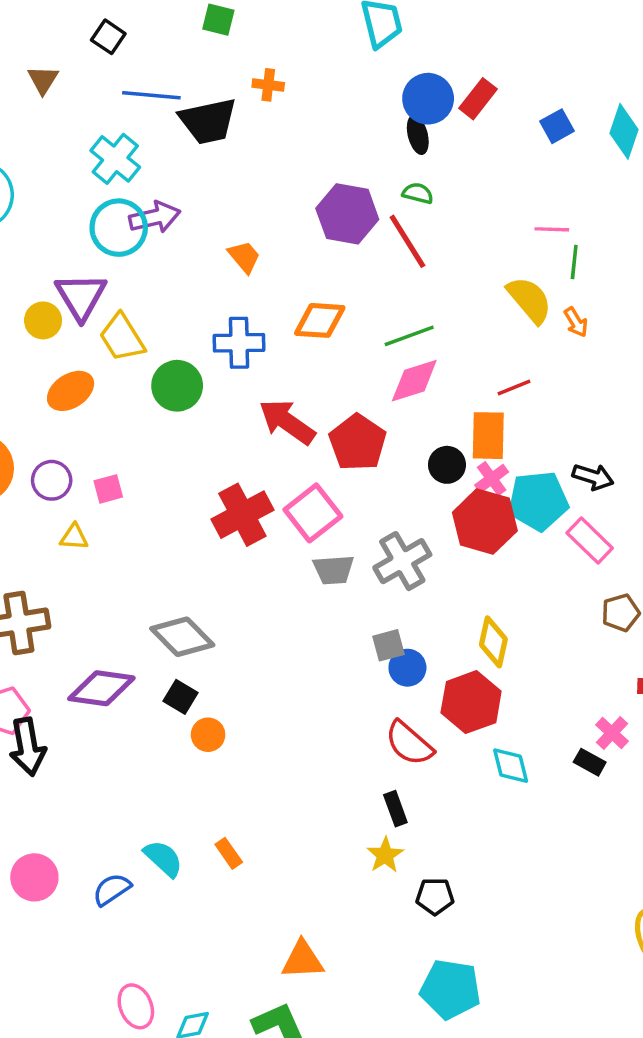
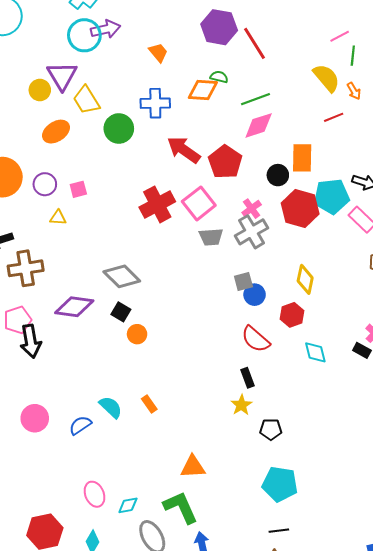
green semicircle: (418, 193) -> (219, 77), moved
pink line: (552, 229) -> (340, 36), turned -30
red line: (514, 387) -> (334, 117), moved
pink cross: (492, 479) -> (252, 209), moved
red hexagon: (471, 702) -> (292, 315), size x0.7

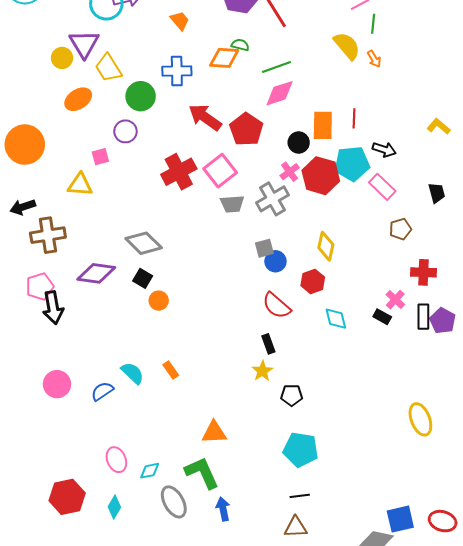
red line: (334, 117) -> (354, 118), moved, turned -66
purple circle: (45, 184) -> (125, 131), moved
pink cross: (252, 209) -> (290, 172), moved
yellow triangle: (58, 218) -> (80, 185), size x1.5

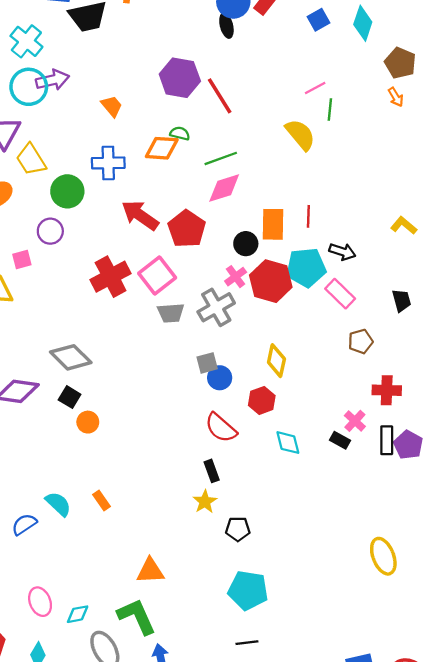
orange arrow: (374, 59) -> (396, 97), moved

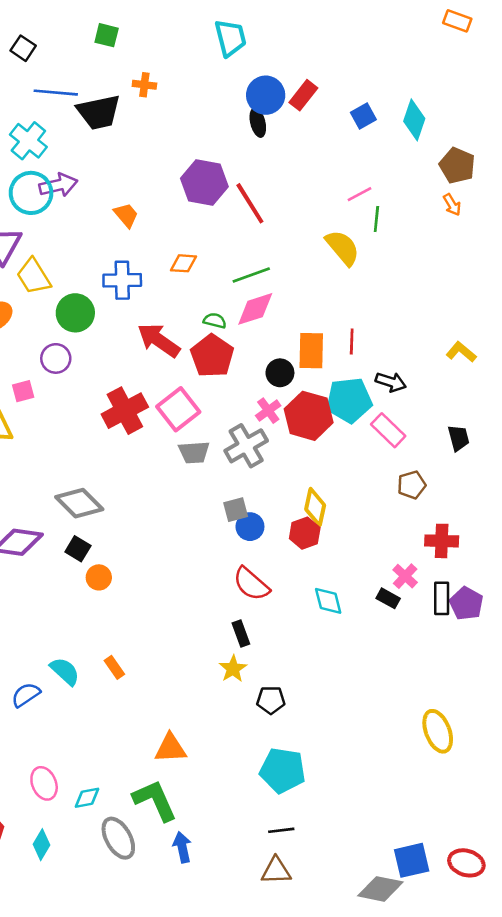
green semicircle: (180, 133) -> (215, 321), moved
orange diamond: (162, 148) -> (184, 263), size x0.7
red hexagon: (262, 400) -> (305, 533), moved

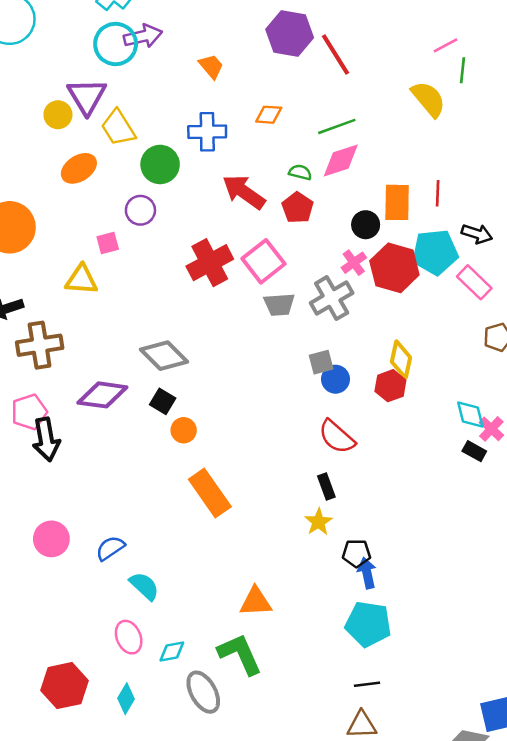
red pentagon: (212, 356) -> (298, 208), size x0.7
cyan diamond: (328, 601) -> (470, 415), moved
orange rectangle: (114, 667) -> (210, 493), moved, size x2.0
cyan semicircle: (65, 671) -> (144, 586), moved
blue arrow: (182, 847) -> (367, 573), moved

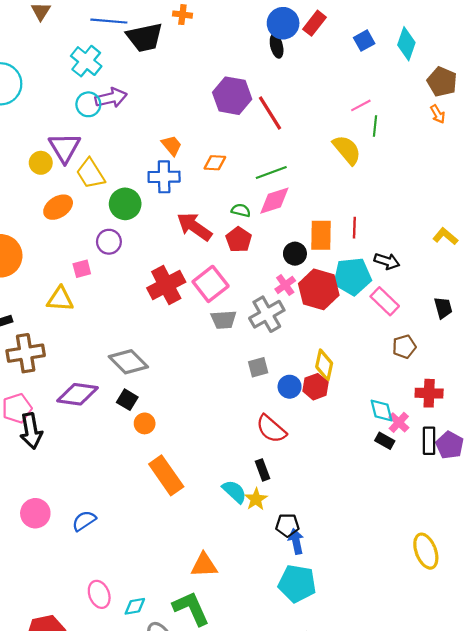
cyan circle: (116, 44) -> (88, 104), size x0.7
orange trapezoid: (211, 66) -> (172, 145), moved
blue circle: (336, 379) -> (290, 387), moved
cyan semicircle: (144, 586) -> (234, 492), moved

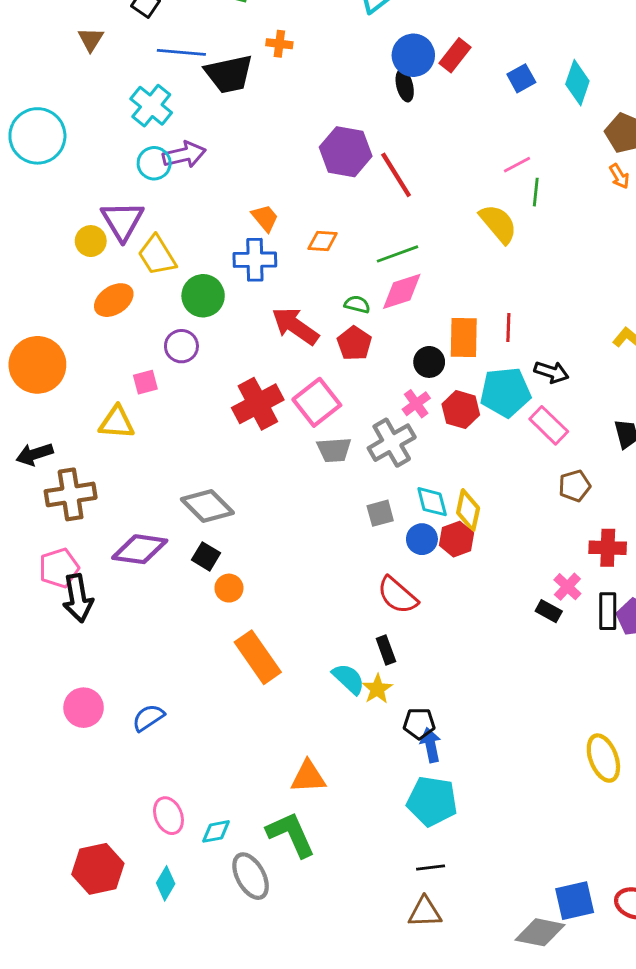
red hexagon: (319, 289) -> (461, 410), size x0.7
cyan diamond: (381, 410) -> (432, 502), moved

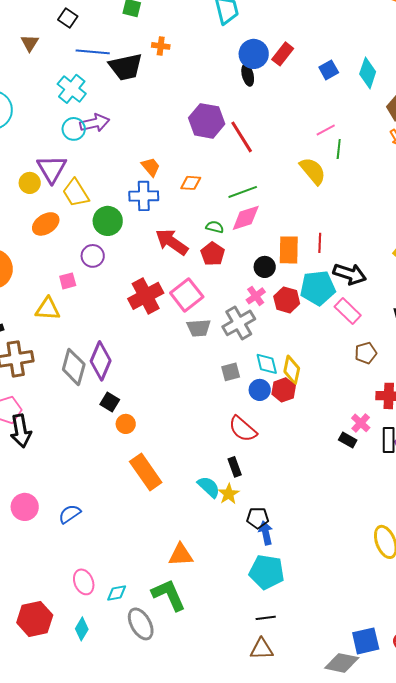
black arrow: (552, 372) -> (350, 274), size x1.4
gray diamond: (207, 506) -> (74, 367), moved, turned 60
purple diamond: (140, 549) -> (101, 361), moved, turned -75

